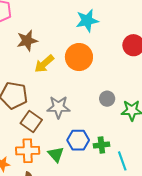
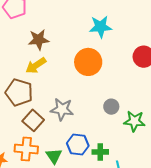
yellow arrow: (44, 64) -> (36, 66), moved

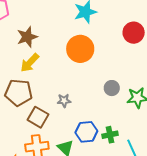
gray star: (62, 109) -> (64, 101), size x0.6

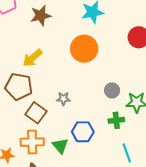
brown star: (27, 37) -> (41, 16), moved
green cross: (110, 135) -> (116, 120), moved

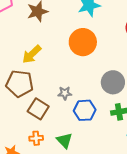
gray circle: (112, 90) -> (113, 82), size x1.5
blue hexagon: (83, 132) -> (85, 110), moved
orange cross: (32, 142) -> (36, 138), size x0.6

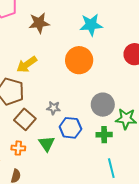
green triangle: (64, 140) -> (47, 144), moved

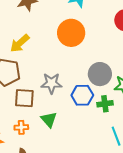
gray star: (53, 108) -> (51, 83), size x1.5
brown square: (25, 119) -> (24, 98), turned -30
blue hexagon: (70, 128) -> (82, 95), moved

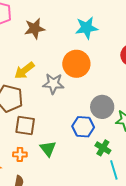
gray star: (51, 83) -> (53, 84), moved
green cross: (105, 104) -> (103, 148), moved, turned 35

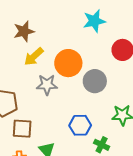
cyan star: (87, 28) -> (94, 21), moved
yellow arrow: (24, 70) -> (34, 57), moved
gray circle: (102, 107) -> (95, 81), moved

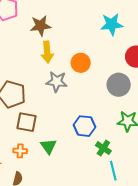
yellow arrow: (34, 57) -> (47, 52), turned -60
orange circle: (68, 63) -> (81, 63), size x0.7
gray circle: (95, 81) -> (119, 85), moved

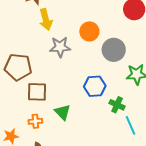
orange circle: (81, 63) -> (89, 31), moved
gray circle: (119, 85) -> (114, 50), moved

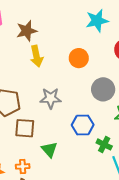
orange circle: (89, 31) -> (79, 58), moved
gray star: (60, 47) -> (51, 98), moved
orange cross: (35, 121) -> (23, 166), moved

